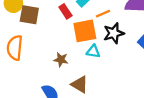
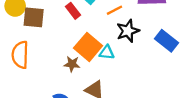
orange square: (85, 31) -> (88, 47), moved, turned -35

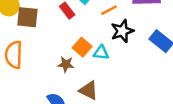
orange square: (88, 47) -> (82, 47), size x0.7

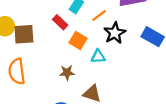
orange square: (82, 47) -> (78, 41), moved

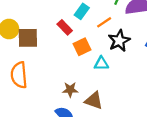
orange square: (78, 41) -> (82, 47), turned 30
brown star: (67, 73) -> (70, 90), moved

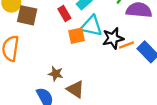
orange line: (104, 22) -> (126, 45), moved
cyan triangle: (101, 64) -> (92, 26), moved, size x1.5

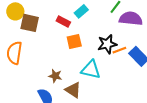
red rectangle: (64, 14) -> (63, 21), turned -32
cyan triangle: (92, 26) -> (91, 70), moved

